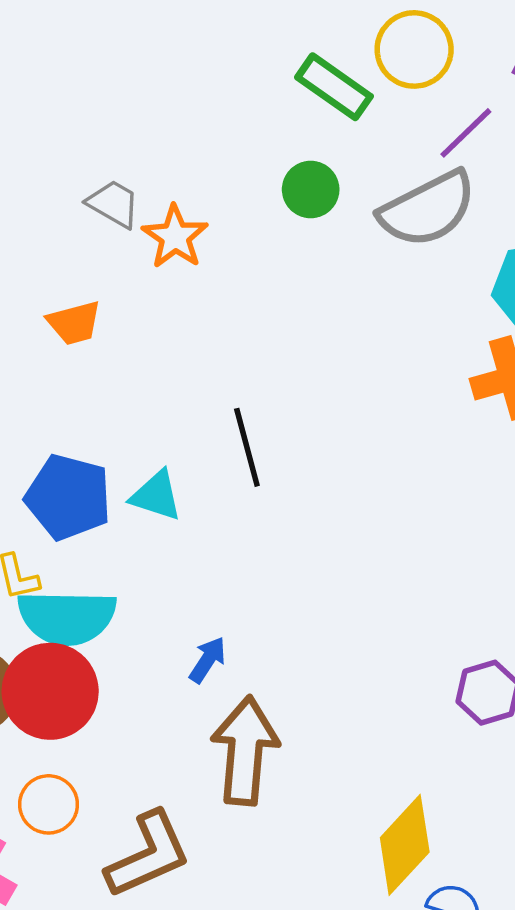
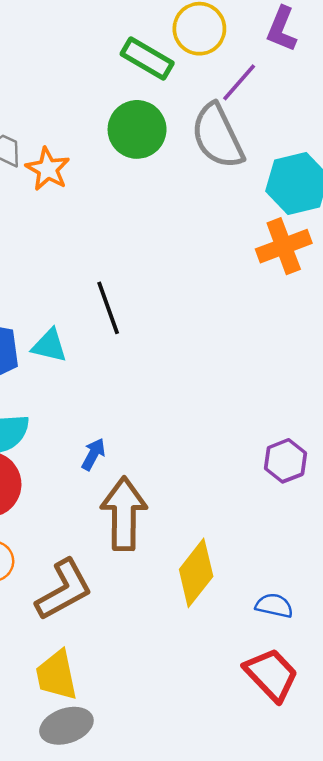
green circle: (311, 189) -> (137, 129), size x1.5
gray semicircle: (428, 209) -> (217, 136), turned 96
yellow diamond: (405, 845) -> (196, 573), moved

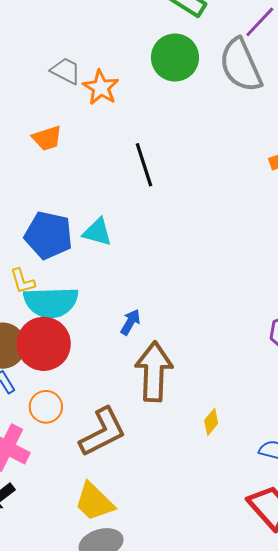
black line: (108, 308) -> (144, 165), moved
yellow diamond: (196, 573) -> (211, 422), size x0.5
yellow trapezoid: (56, 675) -> (94, 502), turned -36

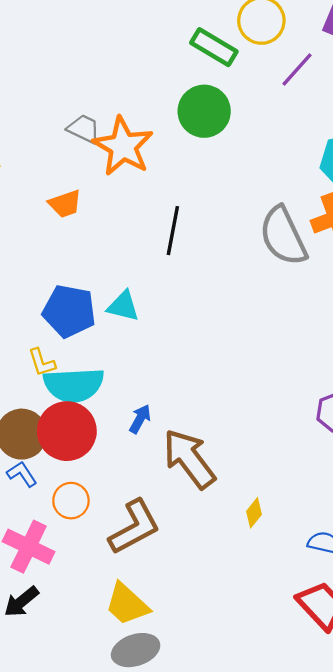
gray semicircle: (241, 65) -> (283, 236), moved
orange star: (101, 87) -> (123, 146), size x1.5
black line: (144, 165) -> (173, 231), turned 30
blue arrow: (130, 322) -> (140, 419), moved
brown arrow: (154, 372) -> (189, 459), turned -38

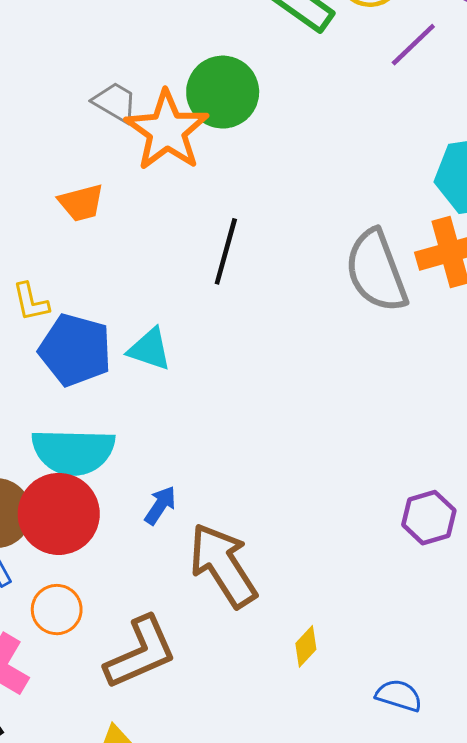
green circle: (204, 111) -> (223, 92), moved
yellow L-shape: (42, 362) -> (31, 302), moved

